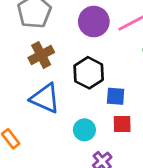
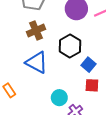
blue square: (116, 96) -> (89, 65), turned 32
cyan circle: (84, 130) -> (59, 98), moved

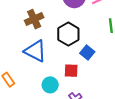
red square: (92, 85) -> (71, 71), moved
cyan circle: (59, 98) -> (50, 85), moved

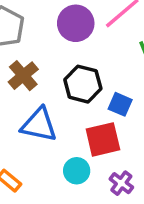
red square: (71, 71) -> (103, 139), size x1.5

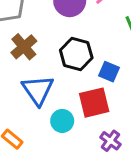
blue triangle: (39, 125) -> (38, 90), turned 44
cyan circle: (77, 171) -> (62, 121), moved

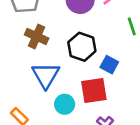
brown cross: (24, 47) -> (37, 36), turned -30

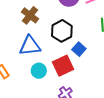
blue triangle: (46, 75) -> (30, 46), turned 40
red square: (94, 91) -> (63, 66), turned -30

